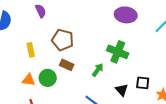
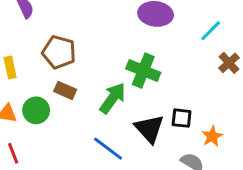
green arrow: (98, 70) -> (113, 98), size x1.5
black triangle: (122, 90) -> (149, 129), size x1.5

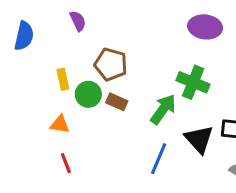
green circle: (36, 110) -> (88, 94), moved
blue line: (108, 149) -> (159, 159), turned 76

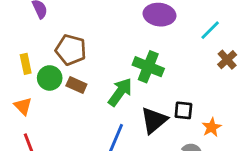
orange triangle: (60, 124) -> (23, 106), turned 36
black triangle: (199, 139) -> (154, 120), turned 32

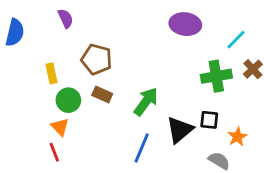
green cross: (148, 67) -> (216, 76), moved, turned -32
green circle: (50, 78) -> (68, 100), moved
orange triangle: (23, 106) -> (60, 127), moved

